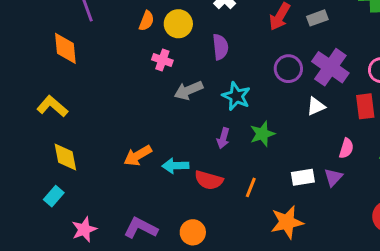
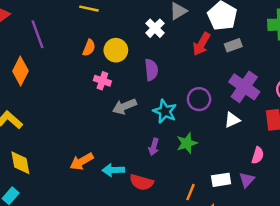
orange diamond: (65, 48) -> (20, 71), turned 32
purple circle: (288, 69) -> (199, 99), moved
orange line: (251, 187) -> (190, 192), moved

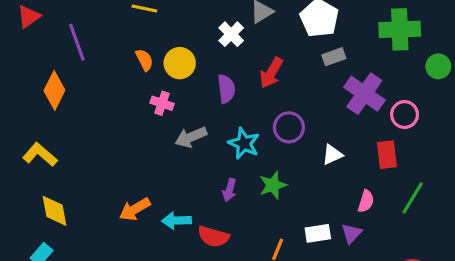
red arrow: (201, 44) -> (271, 73), moved
orange semicircle: (89, 48) -> (144, 60), turned -49
purple cross: (244, 87) -> (364, 94), moved

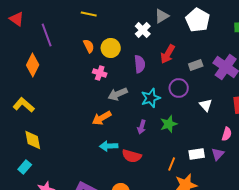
red triangle: (29, 17) -> (17, 19), turned -49
gray rectangle: (334, 57) -> (196, 65), moved
cyan star: (244, 143) -> (151, 98), turned 30
white triangle: (332, 155) -> (206, 105), turned -48
orange arrow: (135, 209) -> (102, 118), moved

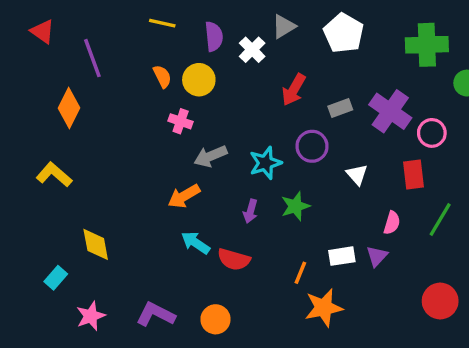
purple semicircle: (140, 64) -> (214, 36), moved
yellow diamond: (33, 140) -> (96, 244), moved
cyan arrow: (109, 146) -> (196, 243), turned 36

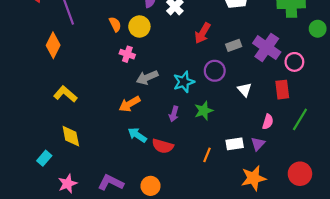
yellow L-shape: (54, 175) -> (65, 94), moved
orange star: (324, 308) -> (253, 178), moved

